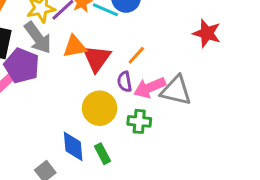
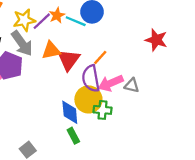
purple semicircle: (125, 82) -> (91, 78), size x1.6
gray triangle: (176, 91) -> (132, 85), size x0.6
yellow circle: (100, 108) -> (88, 99), moved
blue diamond: (73, 146) -> (70, 112), moved

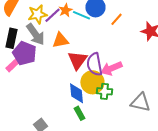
orange line: (100, 57) -> (116, 19), moved
red triangle: (69, 60) -> (77, 60), moved
gray triangle: (132, 85) -> (140, 102), moved, size x1.5

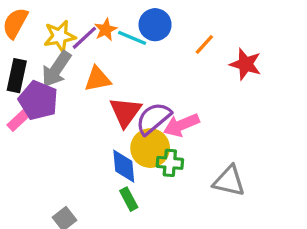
orange line: (116, 19) -> (204, 44), moved
gray arrow: (35, 34) -> (56, 69), turned 70
purple semicircle: (94, 64) -> (153, 118), turned 60

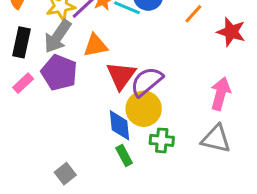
purple pentagon: (38, 100) -> (59, 73), moved
pink arrow: (181, 125) -> (221, 94), moved, turned 128
green cross: (170, 163) -> (162, 140), moved

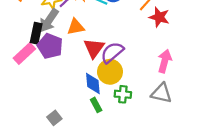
red star: (231, 32) -> (159, 17), moved
black rectangle: (22, 42) -> (36, 33), moved
pink rectangle: (23, 83) -> (24, 54), size x1.5

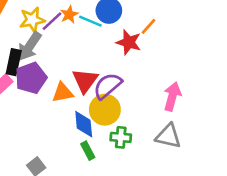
red star: (159, 17) -> (129, 42), moved
orange triangle: (76, 27) -> (63, 92), moved
purple pentagon: (50, 46) -> (31, 78), turned 30

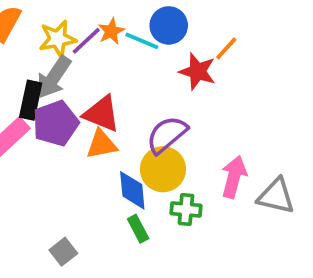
red triangle: (85, 81) -> (102, 114), moved, turned -44
pink arrow: (172, 96) -> (234, 177), moved
gray triangle: (168, 136) -> (276, 196), moved

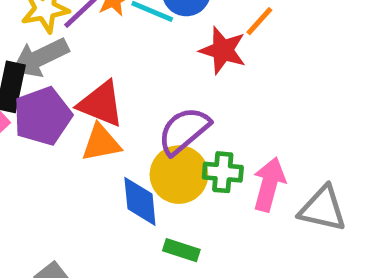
gray arrow: (54, 77) -> (40, 58), turned 30
green cross: (186, 209) -> (223, 172), moved
green rectangle: (138, 229) -> (181, 250), moved, turned -44

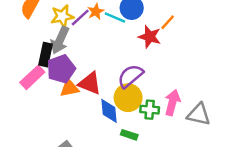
gray arrow: (40, 58) -> (60, 40), turned -40
red triangle: (101, 104) -> (90, 83), moved
orange triangle: (101, 143) -> (69, 88), moved
green cross: (223, 172) -> (150, 110), moved

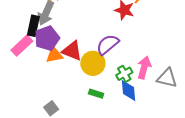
yellow circle: (128, 98) -> (93, 63), moved
green cross: (150, 110) -> (124, 74), turned -35
blue diamond: (109, 111) -> (128, 90), moved
green rectangle: (129, 135) -> (96, 94), moved

